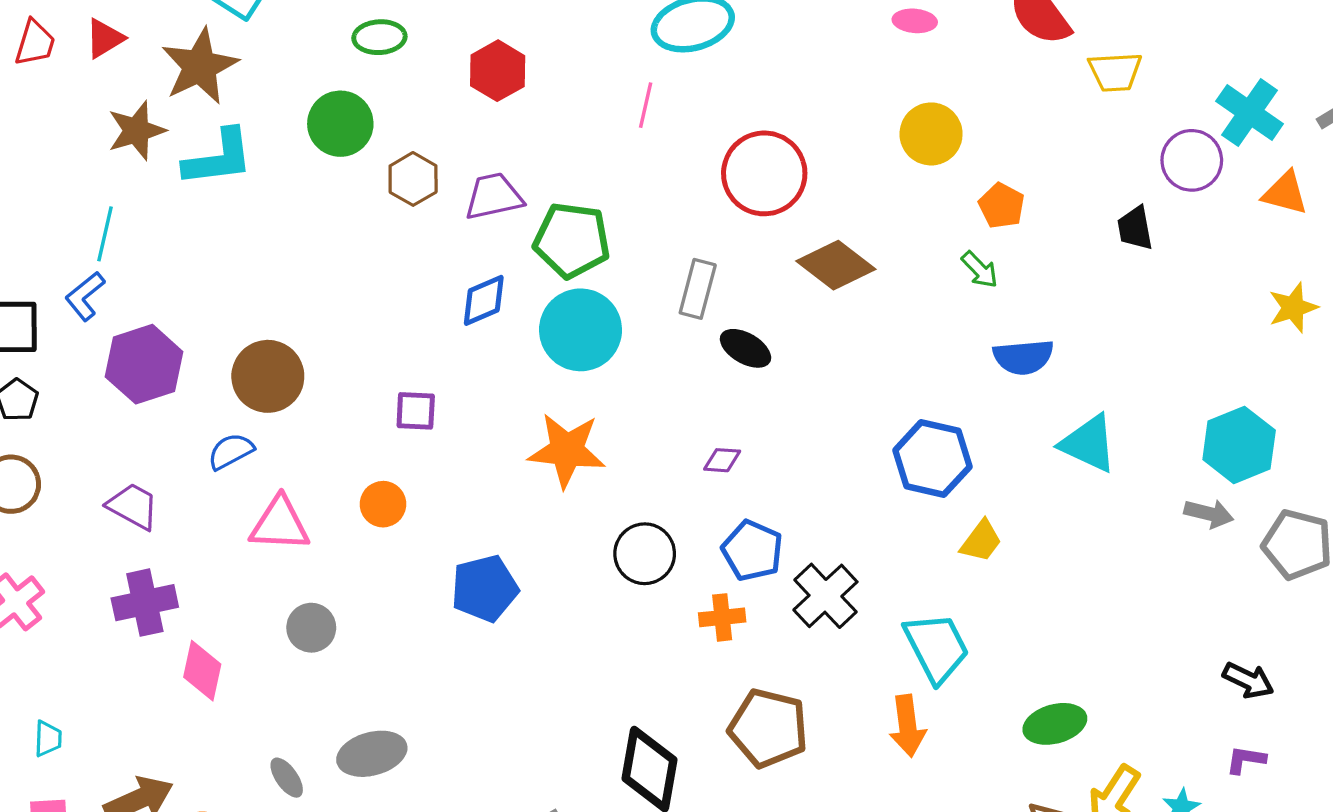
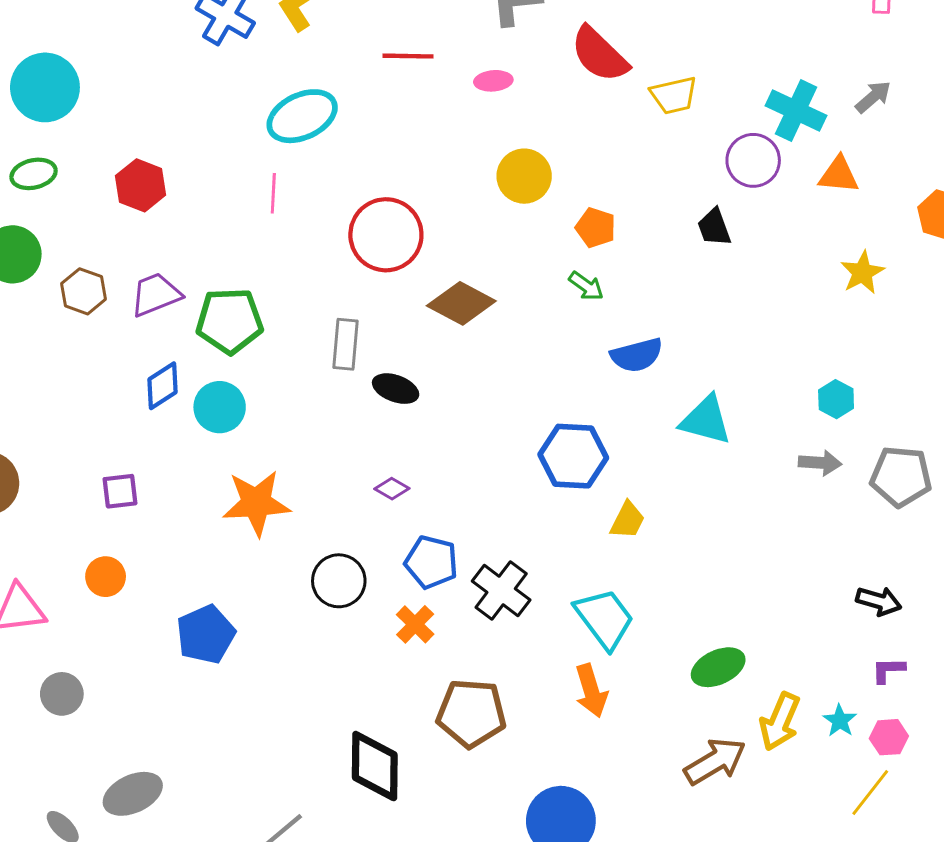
cyan circle: (581, 330) -> (220, 407), moved, size x0.7
cyan hexagon: (1239, 445) -> (836, 399), size x0.6
purple diamond: (722, 460) -> (392, 489), turned 36
orange cross: (722, 617) -> (415, 624), turned -30

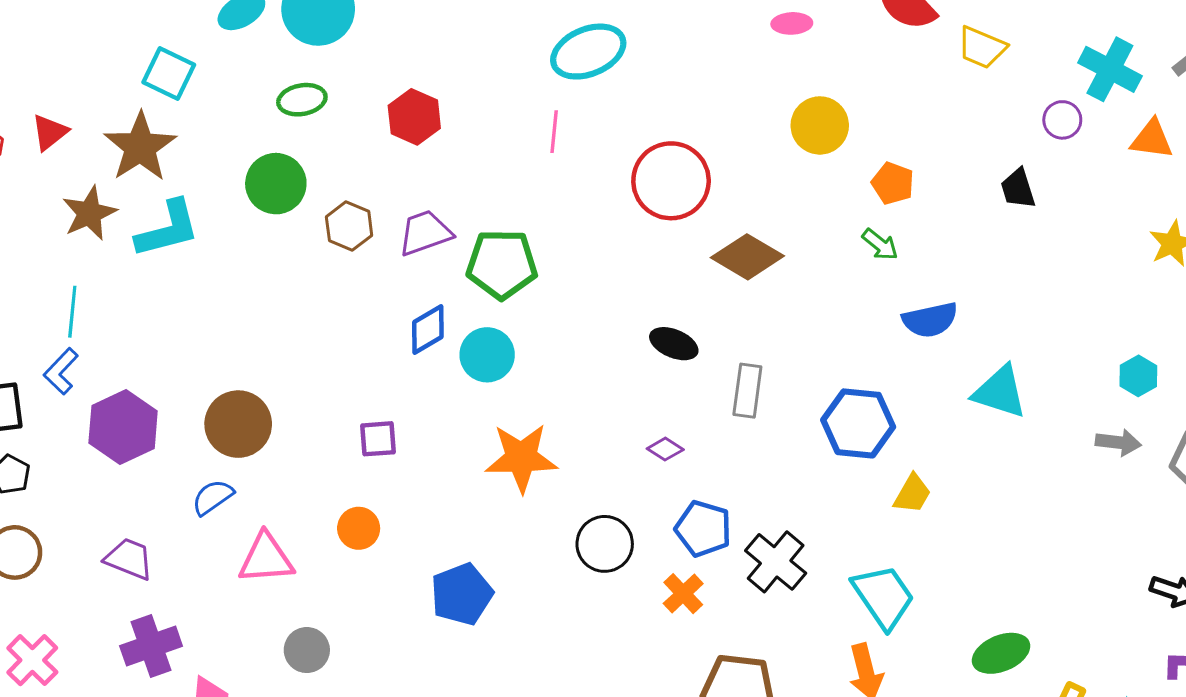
yellow trapezoid: (674, 95) -> (982, 47), turned 33
purple circle: (753, 160) -> (1062, 120), size x0.7
gray rectangle: (346, 344) -> (747, 391), moved

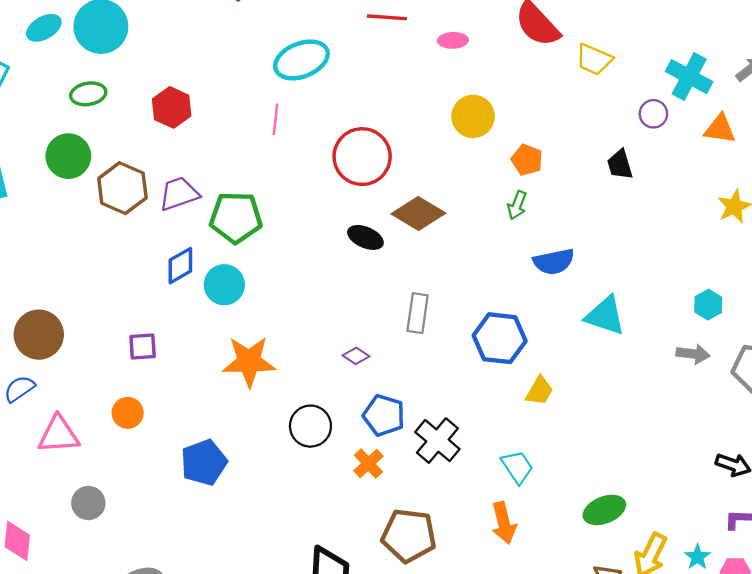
brown hexagon: (349, 226) -> (122, 188), size x1.4
green arrow: (880, 244) -> (517, 205), turned 72
black ellipse: (674, 344) -> (365, 237), moved
cyan trapezoid: (883, 597) -> (517, 467), size x0.7

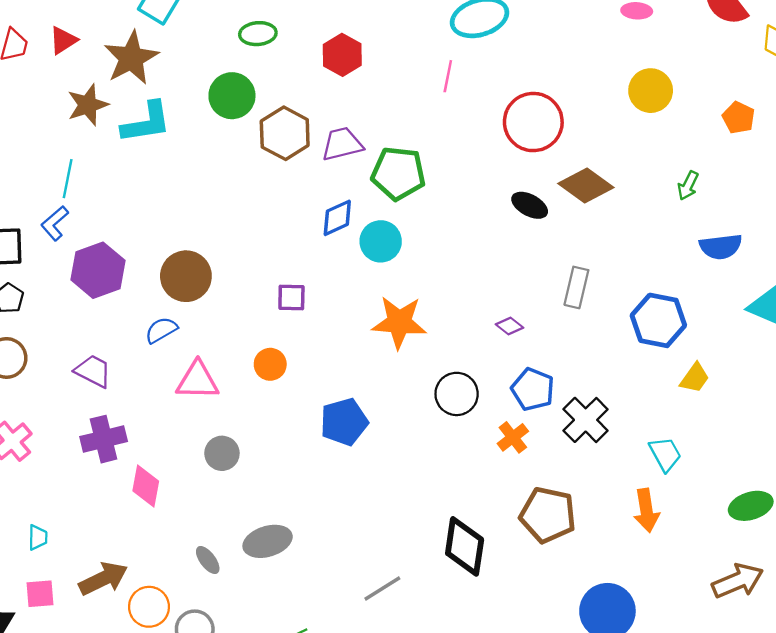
orange pentagon: (527, 160) -> (738, 118), moved

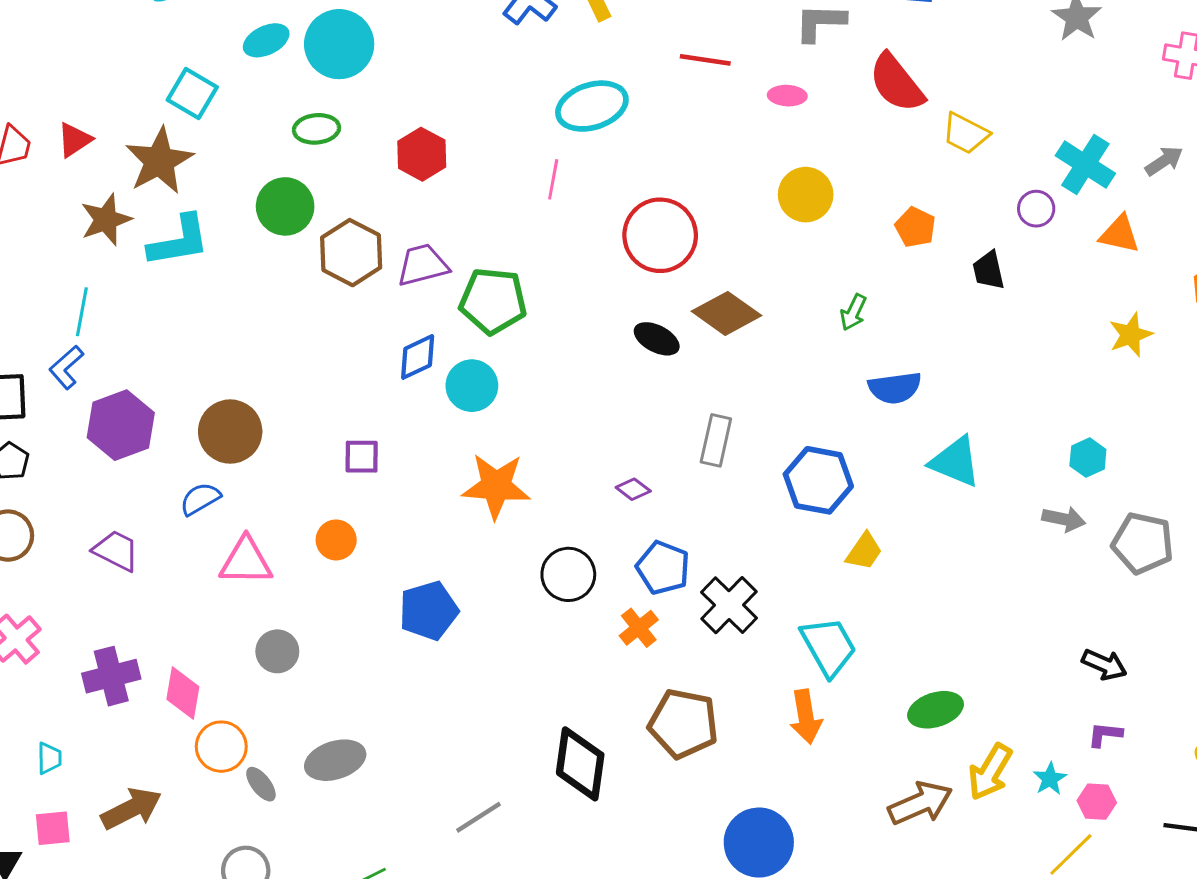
purple cross: (104, 439) -> (111, 676), moved
cyan trapezoid: (665, 454) -> (829, 647), size x1.4
orange circle: (149, 607) -> (221, 747), moved

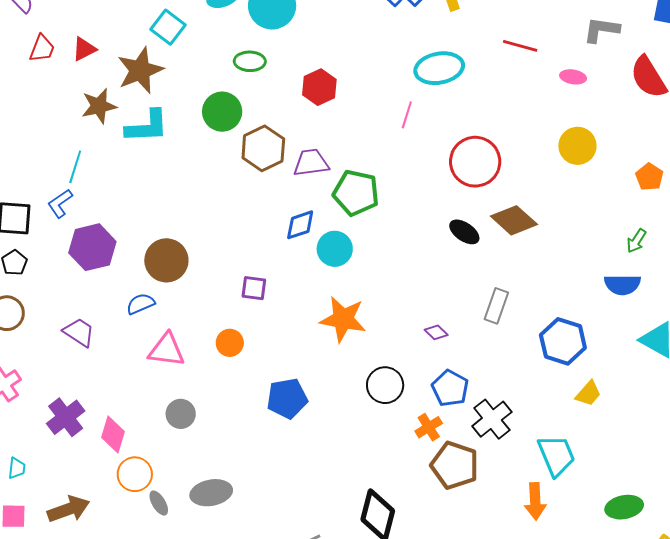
green arrow: (853, 312) -> (636, 241), moved
purple cross: (111, 676) -> (66, 417), turned -30
brown pentagon: (683, 724) -> (455, 465), moved

